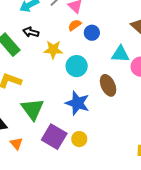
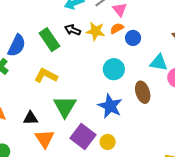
yellow star: (53, 50) -> (96, 31), moved
orange triangle: (16, 143) -> (45, 139), size x1.5

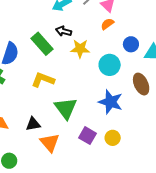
yellow star: (96, 31) -> (80, 49), moved
blue circle: (133, 38) -> (131, 44), moved
purple square: (83, 136) -> (88, 136), size x0.7

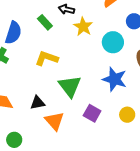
green rectangle: (42, 44) -> (45, 22), size x0.7
yellow star: (80, 49) -> (83, 27), turned 30
yellow circle: (113, 138) -> (127, 115), moved

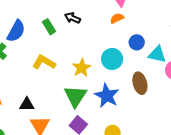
yellow star: (83, 27) -> (82, 68), moved
green triangle: (70, 86) -> (75, 96), moved

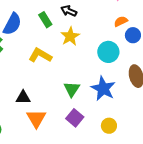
orange semicircle: (117, 18) -> (121, 21), moved
yellow star: (82, 68) -> (70, 36), moved
green triangle: (75, 96) -> (72, 89), size x0.7

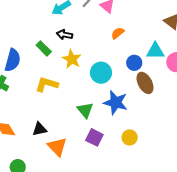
blue circle: (133, 35) -> (134, 63), moved
cyan circle: (108, 52) -> (101, 73), moved

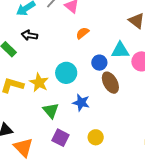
yellow star: (72, 59) -> (39, 83), moved
blue star: (116, 103) -> (81, 103), size x0.7

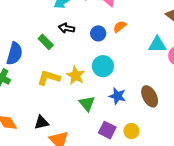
blue circle: (99, 63) -> (98, 33), moved
brown ellipse: (110, 83) -> (150, 96), moved
purple square: (61, 138) -> (107, 130), moved

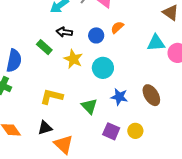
yellow star: (76, 75) -> (73, 59), moved
yellow L-shape: (49, 78) -> (52, 97), moved

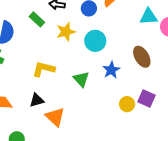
yellow star: (73, 59) -> (66, 32), turned 30
brown ellipse: (151, 95) -> (142, 57), moved
blue star: (119, 97) -> (111, 70), turned 30
purple square: (111, 131) -> (146, 99), moved

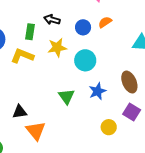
green rectangle: (37, 19) -> (30, 32), turned 49
yellow L-shape: (44, 69) -> (22, 56), moved
purple square: (146, 99) -> (132, 112), moved

